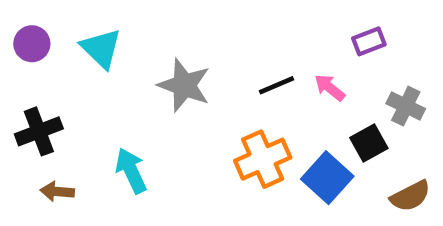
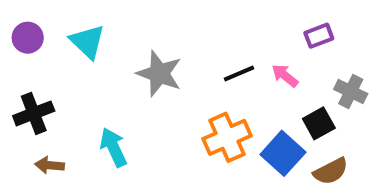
brown semicircle: (410, 196) -> (331, 171), moved

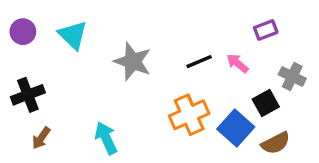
cyan arrow: (113, 147) -> (106, 138), moved
brown arrow: (50, 165) -> (41, 138), turned -60

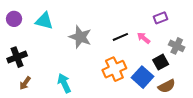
cyan triangle: (73, 35) -> (44, 21), turned -30

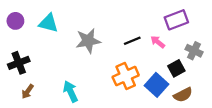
purple rectangle: (161, 18) -> (176, 20), size x1.5
gray star: (80, 37) -> (88, 41), turned -30

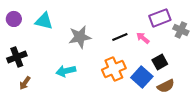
gray cross: (194, 51) -> (181, 30), moved
cyan arrow: (71, 91) -> (66, 71), moved, turned -78

